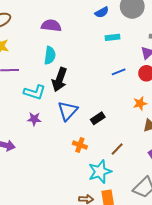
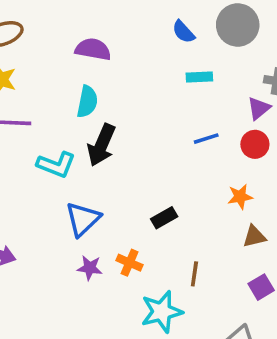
blue semicircle: (102, 12) -> (183, 32), turned 72
blue triangle: (68, 111) -> (83, 219), moved
purple star: (34, 119) -> (90, 268), moved
brown line: (117, 149) -> (194, 274), turned -40

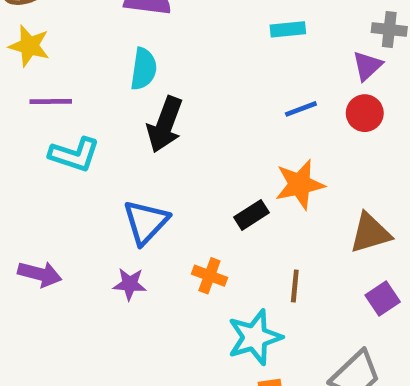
cyan L-shape: (56, 165) -> (74, 155), moved
orange star: (240, 197) -> (300, 184), moved, size x1.5
brown triangle: (254, 236) -> (370, 233), size x1.4
purple star: (90, 268) -> (130, 284), moved

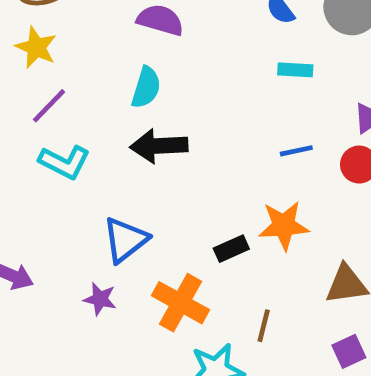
purple line: (51, 101) -> (49, 106), turned -54
black arrow: (165, 125) -> (159, 146), turned 58
orange cross: (209, 276) -> (180, 303), size x1.6

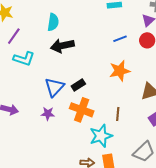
black rectangle: (231, 249) -> (78, 85), moved

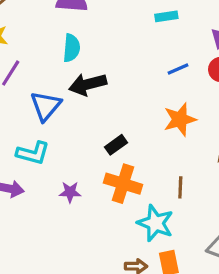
cyan L-shape: (24, 59) -> (33, 153), moved
blue triangle: (54, 87) -> (46, 106), moved
cyan star: (101, 136) -> (155, 223), turned -30

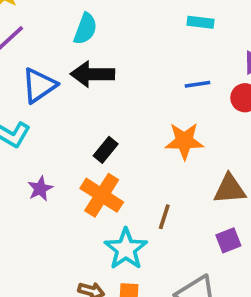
black rectangle: (116, 145) -> (106, 150), turned -30
purple star: (70, 192) -> (40, 189), turned 30

